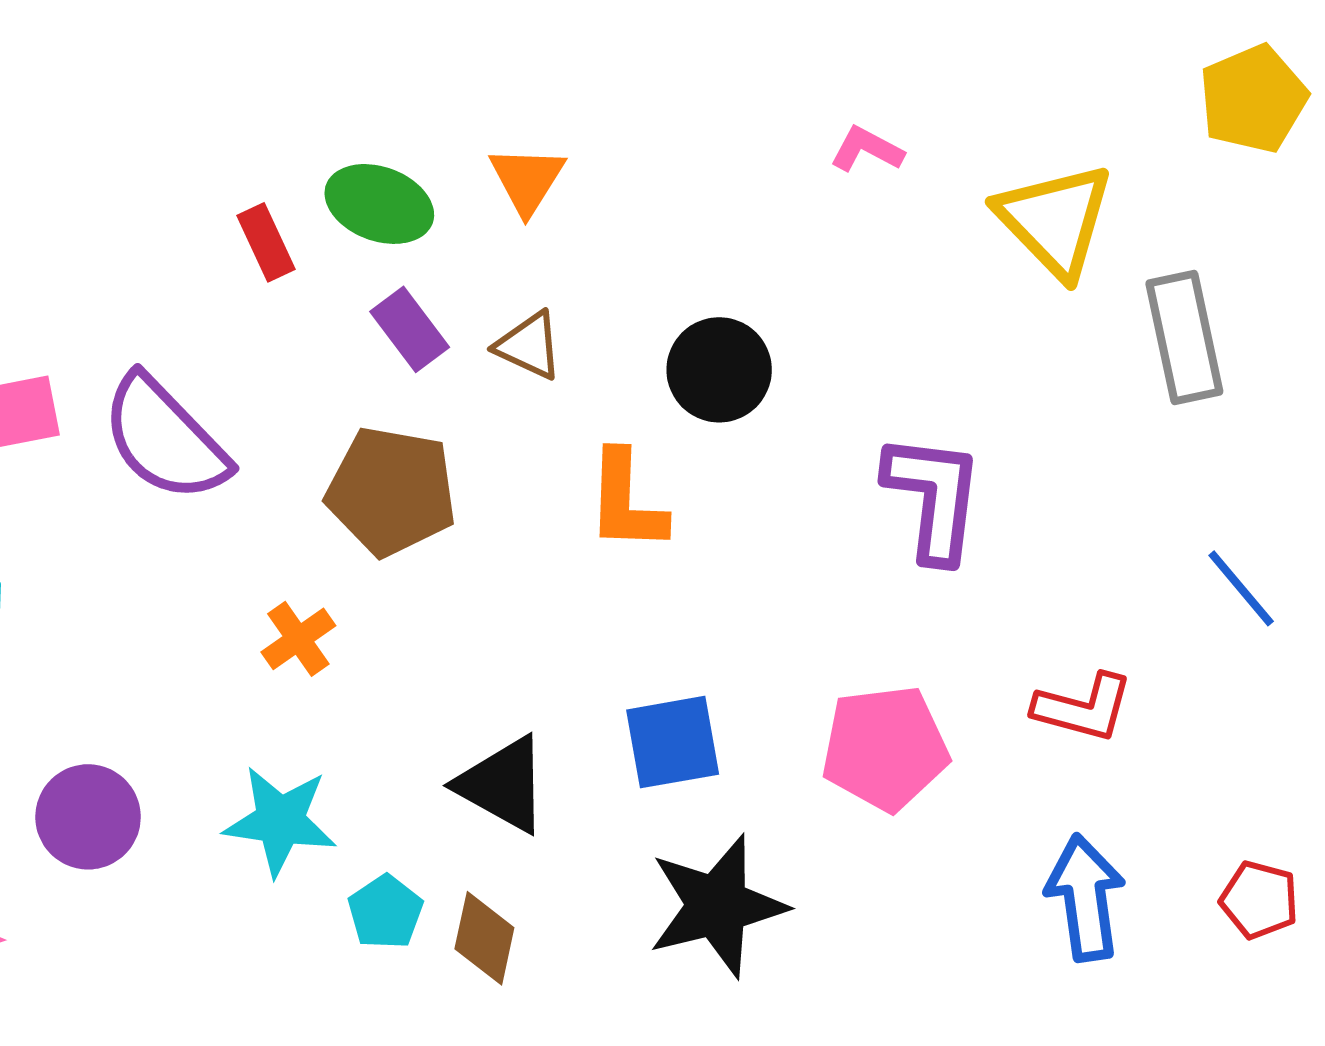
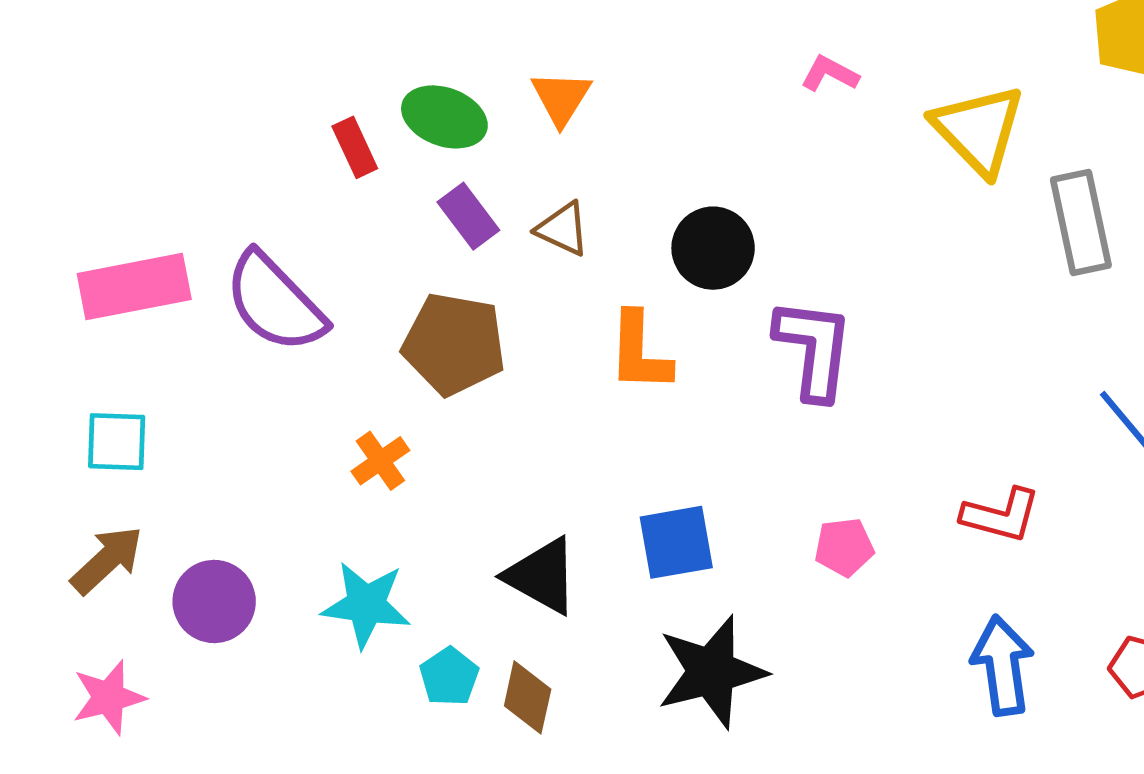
purple L-shape: (934, 497) -> (814, 349), moved
pink pentagon: (885, 748) -> (844, 547), size x0.6

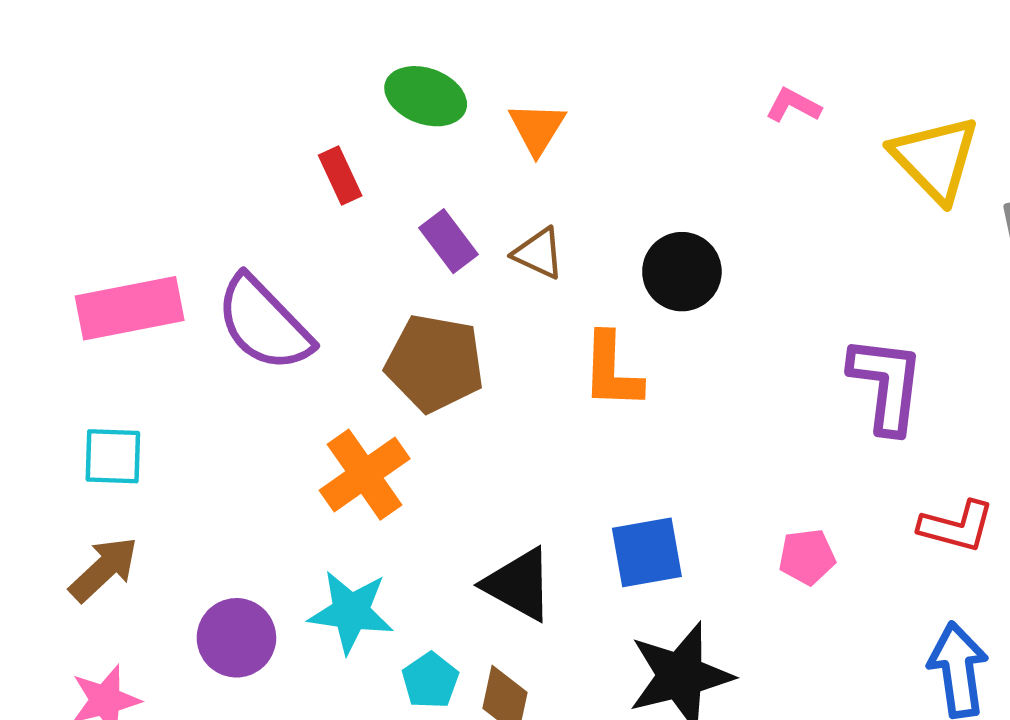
green ellipse: (444, 117) -> (426, 96), moved
purple L-shape: (814, 349) -> (886, 385), moved
orange cross: (380, 461) -> (365, 475), size x1.6
purple circle: (214, 601) -> (236, 638), moved

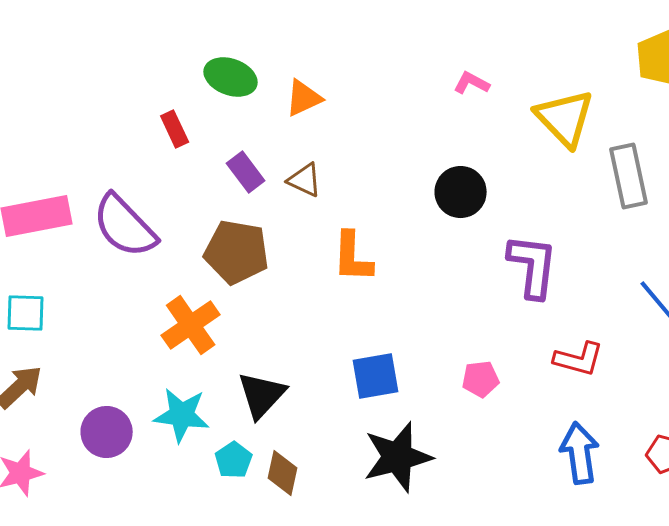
orange triangle: (537, 128) -> (304, 98), turned 33
black circle: (682, 272) -> (461, 192), moved
black triangle: (519, 584) -> (262, 395), moved, turned 44

